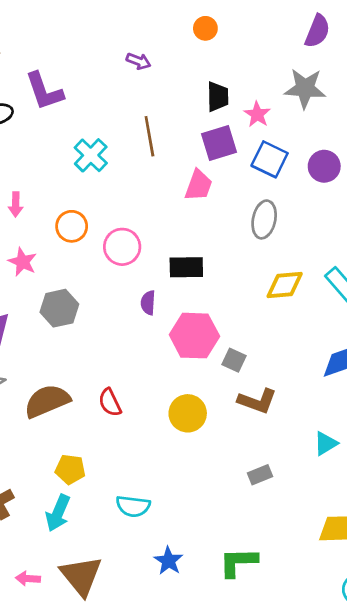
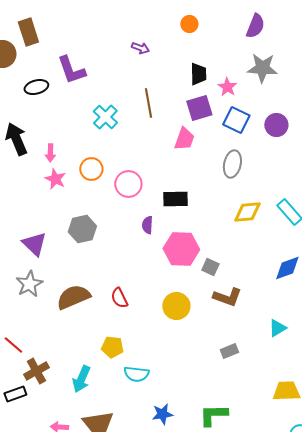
purple semicircle: (317, 31) -> (255, 26), moved
pink star: (22, 262) -> (55, 179), moved
yellow pentagon: (70, 469) -> (112, 347), moved
blue star: (169, 561) -> (162, 414), turned 30

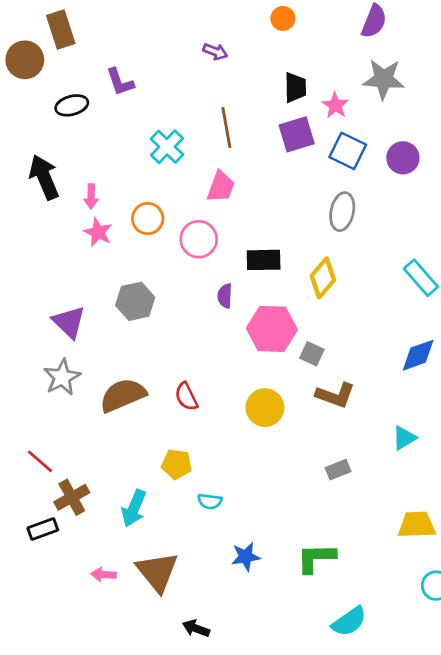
purple L-shape: (71, 70) -> (120, 82), size x0.7
pink trapezoid: (184, 139) -> (221, 187), moved
yellow diamond: (247, 212) -> (323, 278), moved, turned -44
cyan semicircle: (136, 374) -> (210, 501), size x0.7

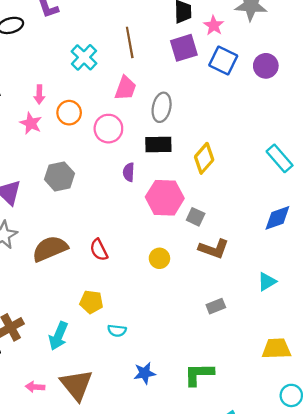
pink arrow: (91, 196) -> (39, 95), moved
gray ellipse: (342, 212) -> (162, 107), moved
yellow circle: (265, 408) -> (159, 258), size x0.7

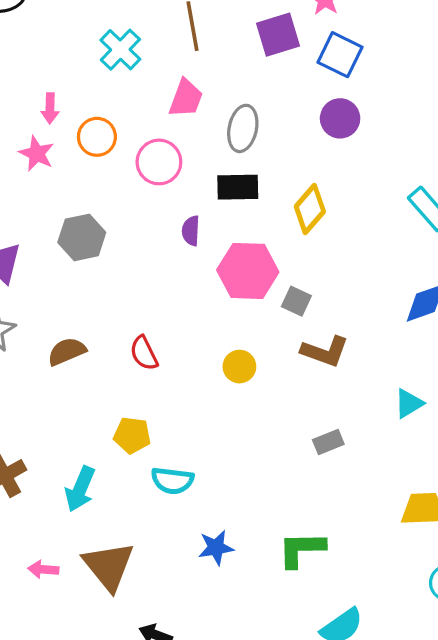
purple circle: (266, 66) -> (340, 118), moved
brown semicircle: (50, 249) -> (67, 351), size x0.7
cyan semicircle: (117, 331) -> (172, 481), size x1.4

